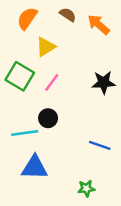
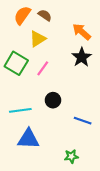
brown semicircle: (68, 15) -> (45, 15), moved
orange arrow: (99, 25) -> (82, 32), moved
black star: (104, 82) -> (82, 57), moved, turned -30
black circle: (48, 118) -> (53, 100), moved

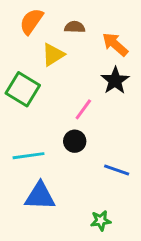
brown semicircle: (45, 15) -> (75, 27), moved, turned -32
pink line: (43, 68) -> (83, 109), moved

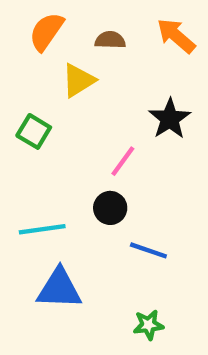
orange arrow: (115, 44) -> (176, 36), moved
green square: (23, 89) -> (34, 131), size x0.7
blue line: (117, 170) -> (148, 250), moved

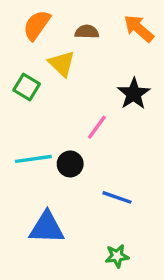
yellow triangle: (78, 80) -> (62, 64), turned -44
green square: (34, 131) -> (27, 87), moved
black circle: (110, 208) -> (70, 164), moved
cyan line: (42, 229) -> (33, 159), moved

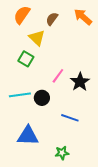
brown semicircle: (87, 32) -> (52, 19), turned -56
green square: (27, 87) -> (26, 59), moved
black star: (134, 94) -> (80, 82), moved
green star: (117, 256) -> (62, 153), moved

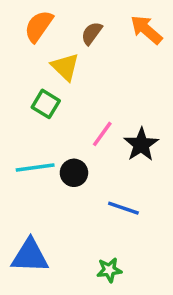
blue triangle: (28, 136) -> (30, 256), moved

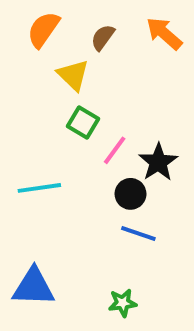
green square: (46, 104) -> (83, 123), moved
black circle: (74, 173) -> (130, 194), moved

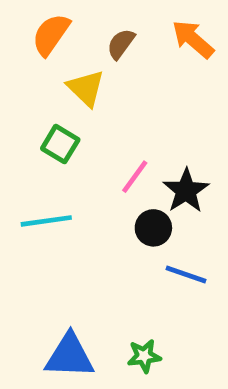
green square: (83, 123) -> (60, 144), moved
blue line: (138, 234) -> (186, 274), moved
blue triangle: (33, 287) -> (70, 356), moved

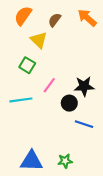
pink line: (135, 177) -> (49, 85), moved
black star: (186, 191) -> (84, 86), turned 30

